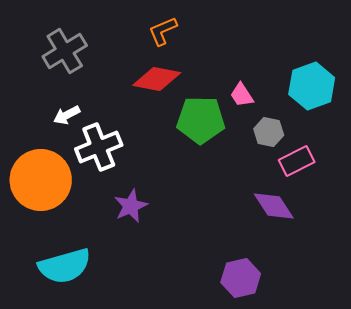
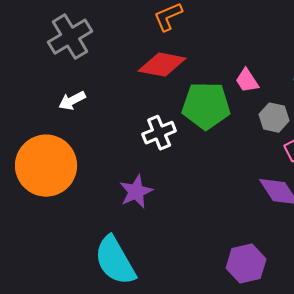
white cross: (99, 147) -> (159, 133), moved, size x0.7
cyan semicircle: (65, 266) -> (115, 261), moved, turned 76

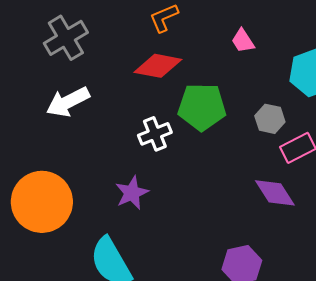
pink trapezoid: (247, 81) -> (243, 41), moved
white arrow: (72, 101) -> (68, 102), size x1.6
orange circle: (46, 166) -> (42, 202), moved

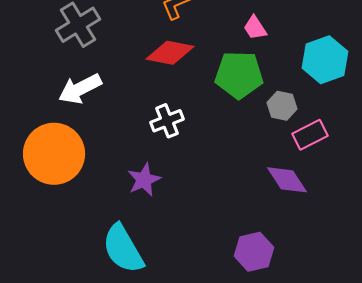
green pentagon: (202, 107) -> (239, 75), moved
orange circle: (42, 202) -> (54, 154), moved

